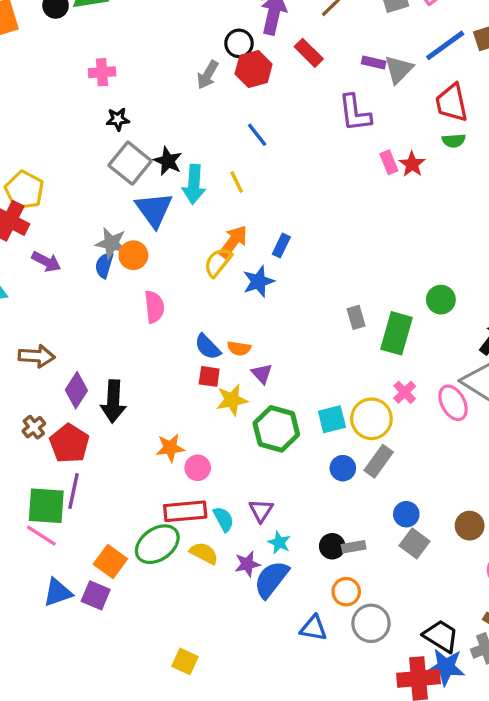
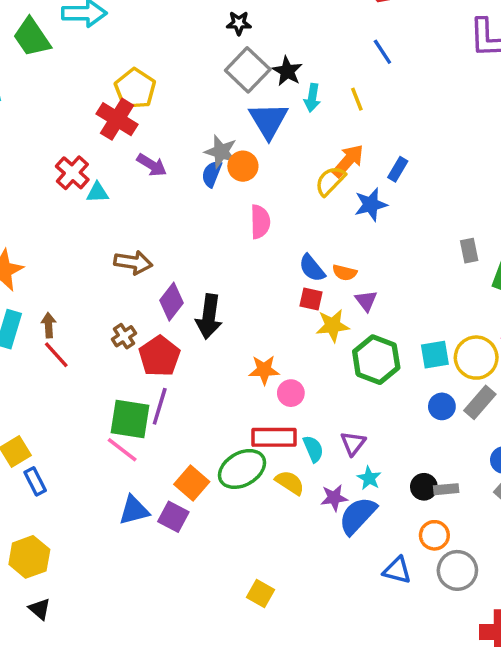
cyan arrow: (194, 184) -> (312, 98), size x0.7

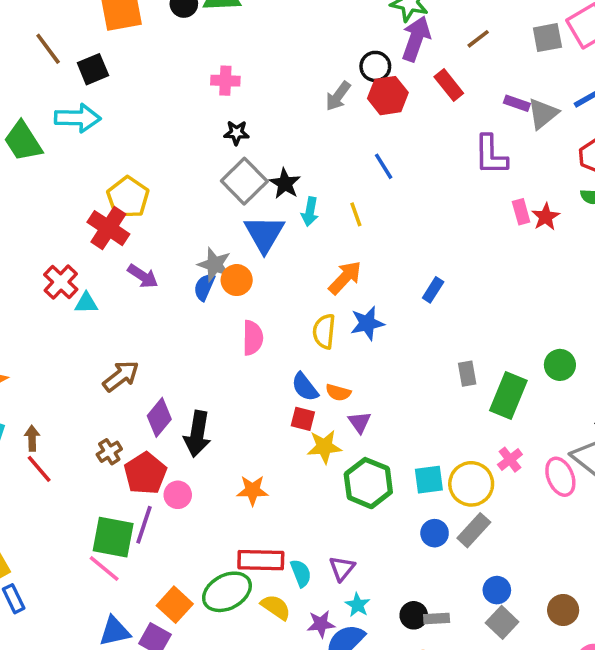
blue rectangle: (398, 169) -> (433, 290), moved
yellow semicircle: (330, 181) -> (324, 331), moved, turned -40
brown arrow: (133, 262) -> (121, 376), turned -48
pink circle: (291, 393) -> (178, 495), moved

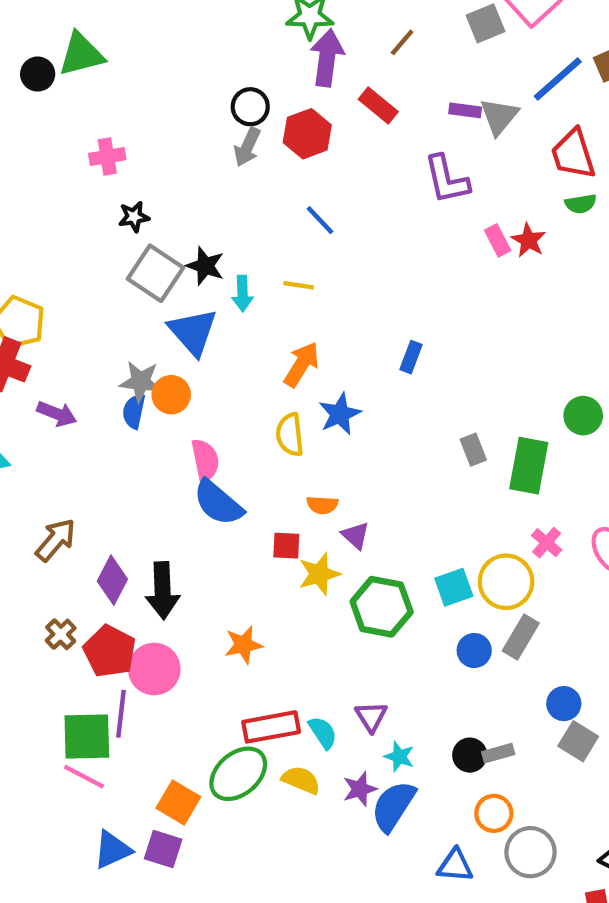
black circle: (375, 66) -> (250, 107), moved
yellow line: (356, 214) -> (299, 285), turned -50
blue semicircle: (305, 387) -> (218, 503), moved, size x1.4
pink circle: (178, 495) -> (154, 669), size x1.5

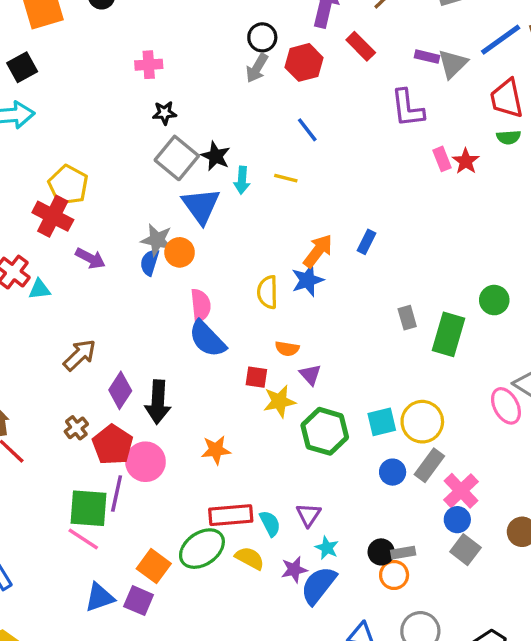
orange arrow: (302, 364) -> (318, 251), moved
pink cross: (547, 543) -> (461, 491), moved, size x1.5
orange circle: (494, 813) -> (394, 575), moved

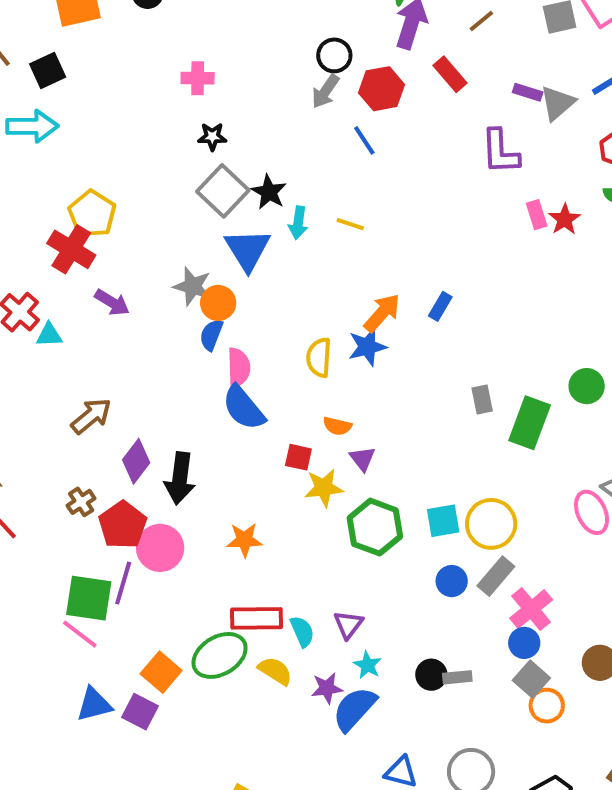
blue line: (307, 130) -> (364, 140), moved
blue semicircle: (150, 262) -> (211, 335), moved
orange circle: (394, 575) -> (547, 706), moved

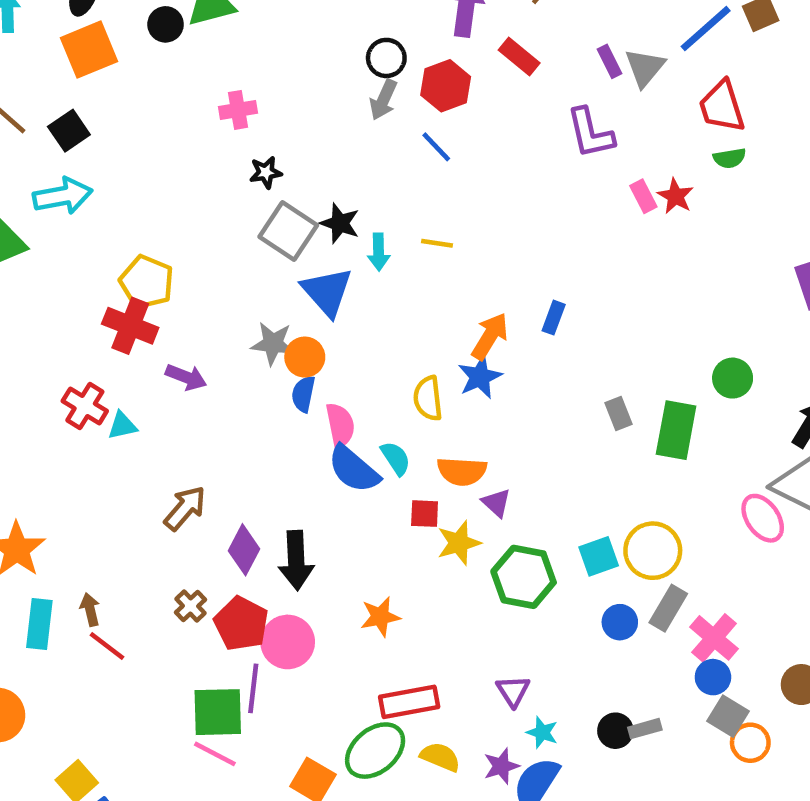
purple rectangle: (528, 92) -> (609, 61), turned 56
orange semicircle: (337, 426) -> (462, 471), size x1.5
cyan semicircle: (302, 631) -> (396, 458), moved

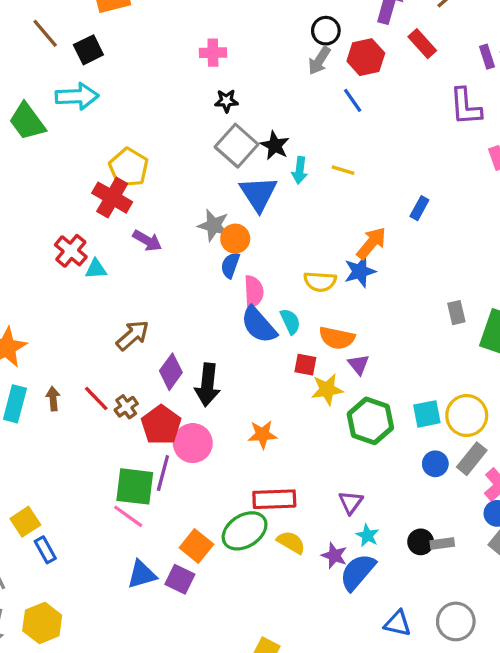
blue rectangle: (554, 318) -> (419, 208), moved
yellow semicircle: (428, 398) -> (320, 281), turned -88
red line: (107, 646) -> (96, 399), moved
purple star: (501, 766) -> (334, 555), turned 30

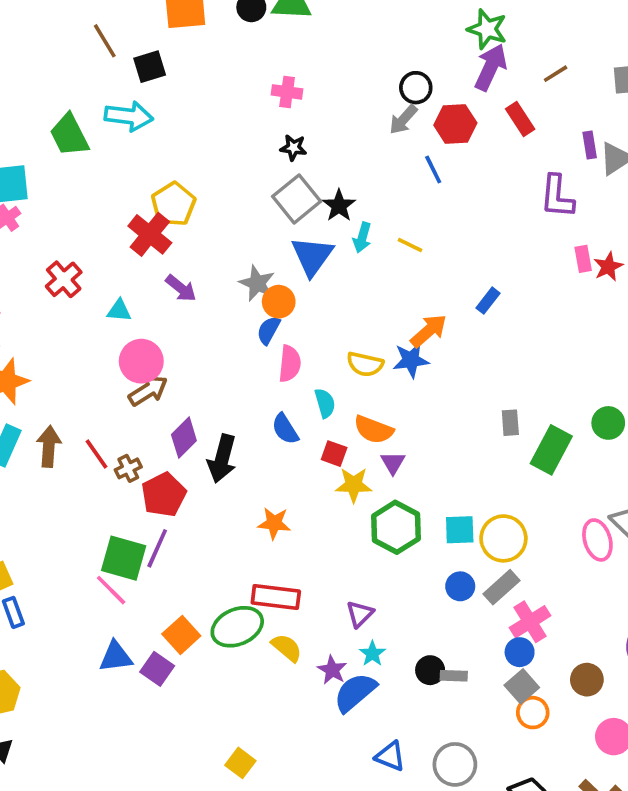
red cross: (71, 251) -> (64, 279), moved
blue semicircle: (259, 325) -> (285, 429), moved, size x0.7
brown arrow: (53, 399) -> (49, 447), size x1.5
pink circle: (193, 443) -> (141, 361), moved

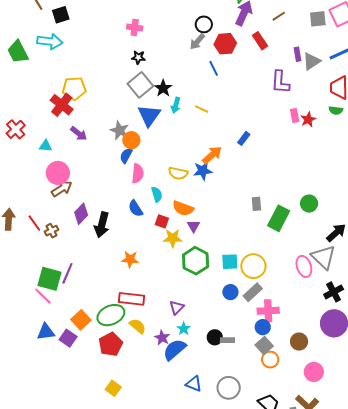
yellow pentagon: (173, 204) -> (74, 88), turned 30
red pentagon: (164, 495) -> (111, 344), moved
pink cross: (530, 622) -> (268, 311), turned 30

